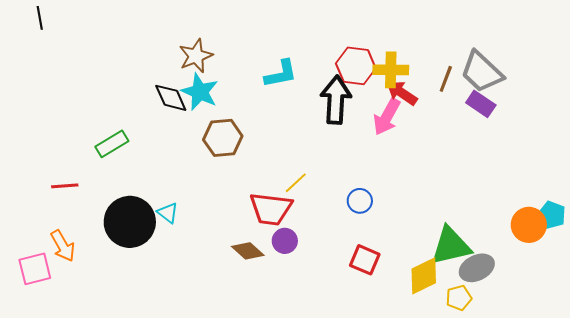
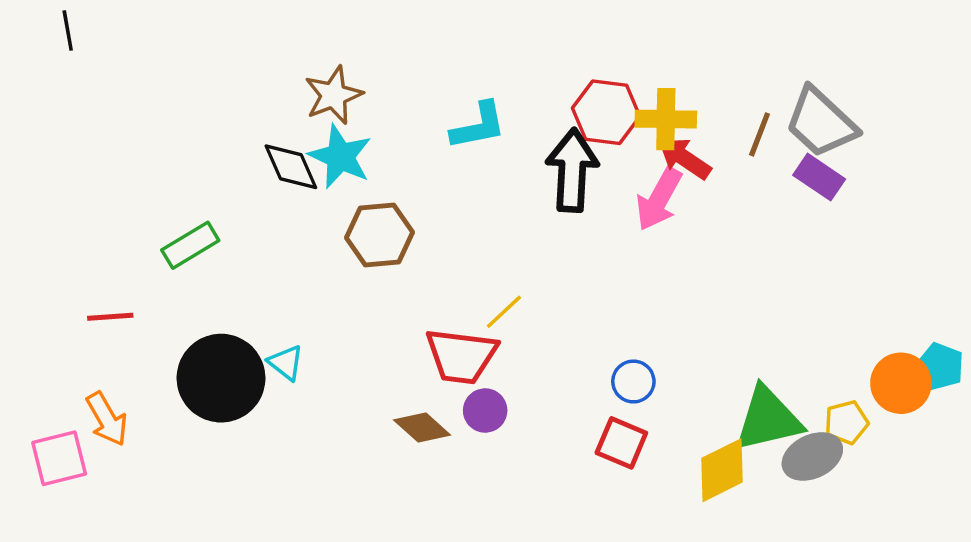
blue circle: (360, 201) -> (633, 382), moved
yellow pentagon: (459, 298) -> (846, 422), moved

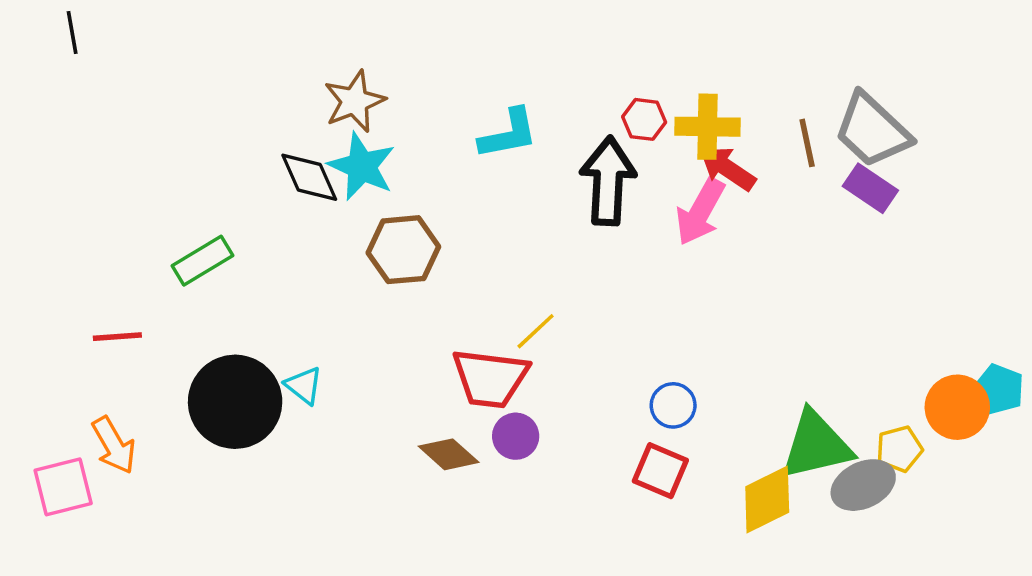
red hexagon: (606, 112) -> (644, 119), size x0.6
brown line: (760, 134) -> (807, 143), turned -33

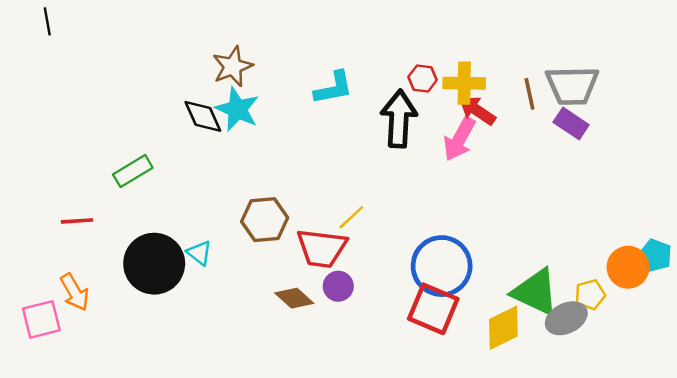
gray trapezoid: (872, 130) -> (572, 86), turned -44
brown hexagon: (403, 250) -> (265, 220), moved
blue circle: (673, 405) -> (442, 266), size x2.0
green triangle: (816, 445) -> (535, 292), turned 38
red square: (660, 471) -> (433, 309), size x1.4

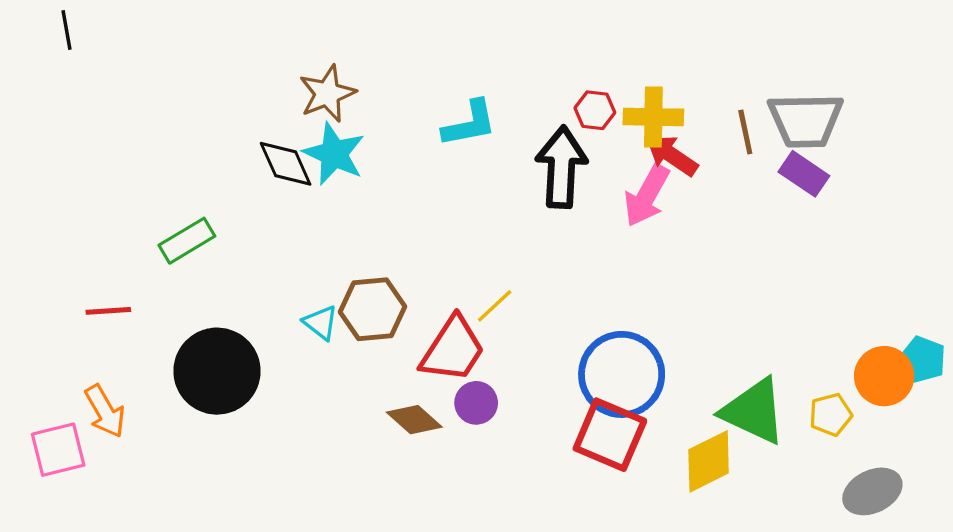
red trapezoid: (322, 248) -> (453, 349), turned -64
cyan triangle: (199, 253) -> (321, 323), moved
gray ellipse: (566, 318) -> (872, 491), moved

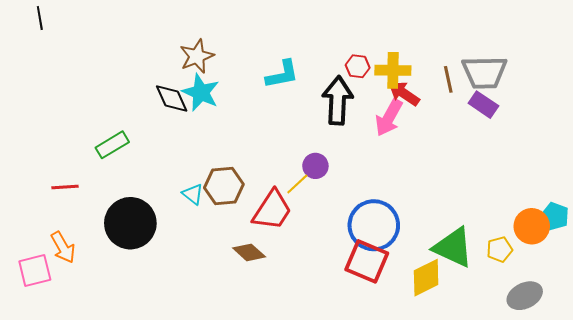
purple circle: (476, 403) -> (315, 166), moved

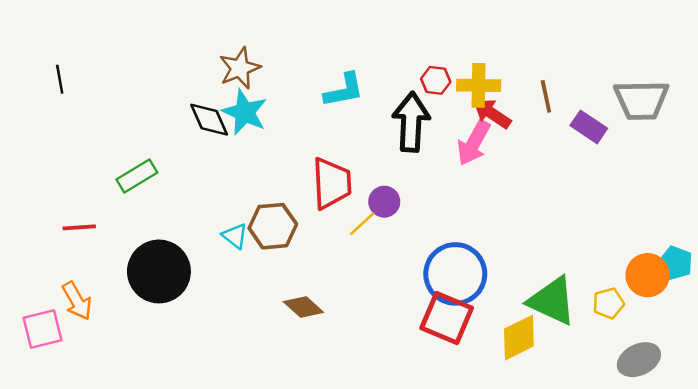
black line: (40, 18) -> (60, 79), moved
gray trapezoid: (484, 72) -> (641, 100), moved
red trapezoid: (272, 210) -> (332, 183), moved, turned -36

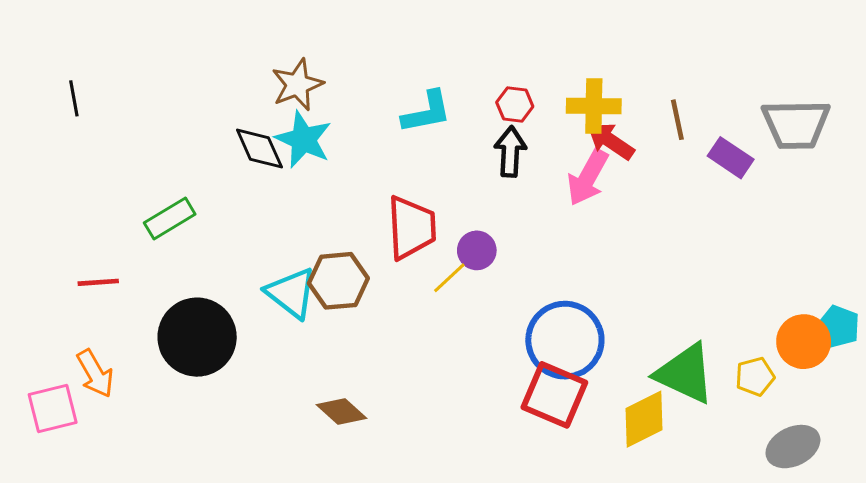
red hexagon: (436, 80) -> (515, 104), moved
black arrow: (411, 122) -> (510, 152), size x0.7
cyan triangle: (235, 236) -> (291, 293), size x1.6
brown diamond: (303, 307) -> (341, 412), moved

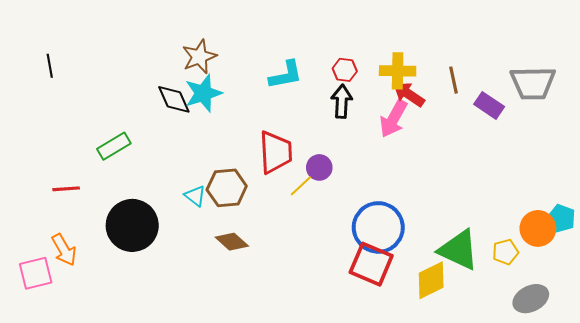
cyan star: (303, 139) -> (203, 93), turned 30
cyan triangle: (291, 293) -> (195, 196), size x0.6
brown diamond: (341, 412) -> (232, 242), moved

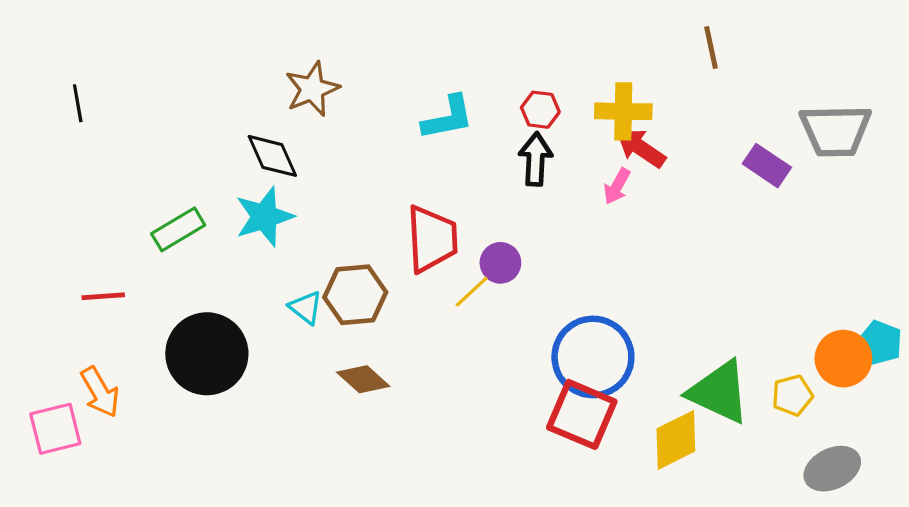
brown line: (453, 80) -> (711, 47), moved
cyan star: (203, 93) -> (264, 217), moved
pink arrow: (394, 119) -> (617, 186), size x0.6

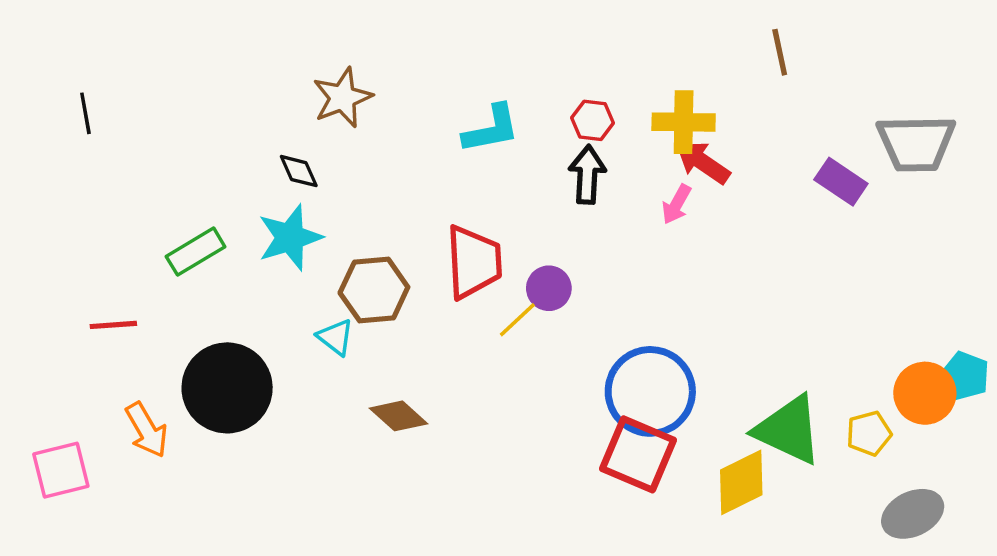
black diamond: (272, 156) -> (299, 171), size x0.7
brown hexagon: (355, 295) -> (374, 290), moved
orange arrow: (100, 392) -> (147, 430), moved

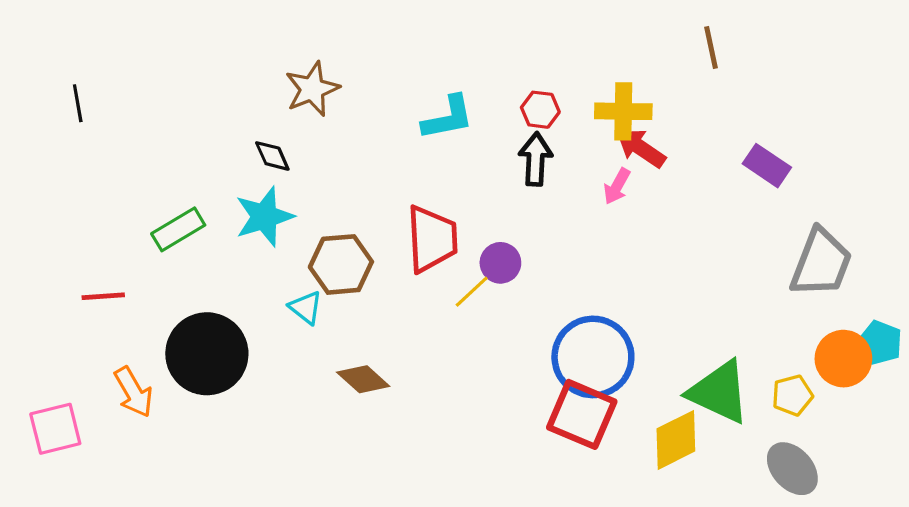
gray trapezoid: (916, 143) -> (821, 263), moved, turned -68
gray ellipse: (913, 514) -> (792, 469), moved, turned 74

